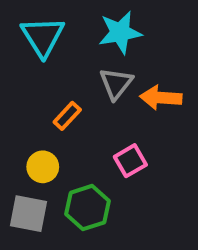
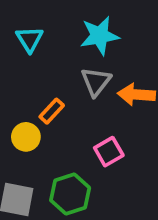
cyan triangle: (43, 37) -> (30, 39), size x0.7
yellow circle: (43, 167) -> (26, 137), moved

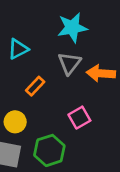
cyan triangle: (30, 39) -> (18, 49), moved, turned 35
yellow circle: (26, 137) -> (15, 122), moved

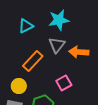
cyan triangle: (18, 49) -> (26, 26), moved
orange rectangle: (35, 86) -> (33, 61), size x1.5

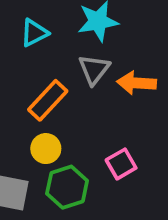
pink square: (64, 83) -> (121, 164), moved
yellow circle: (19, 86) -> (46, 149), moved

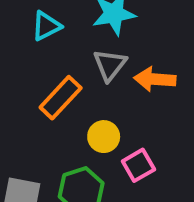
yellow circle: (46, 149) -> (104, 137), moved

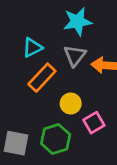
cyan triangle: (46, 26) -> (32, 47), moved

